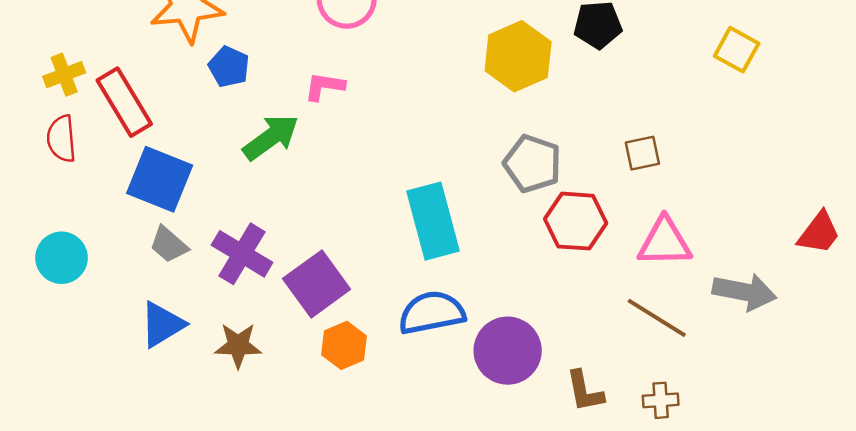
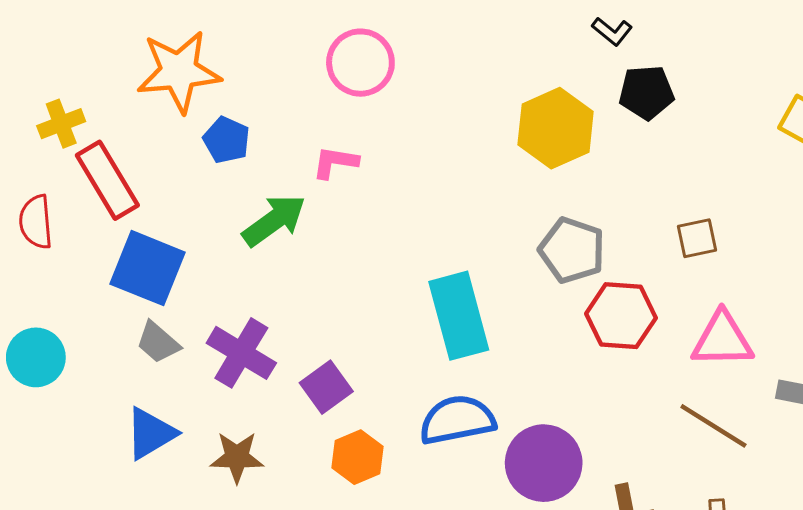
yellow cross: (64, 75) -> (61, 124), moved
purple square: (317, 284) -> (326, 387), size x0.7

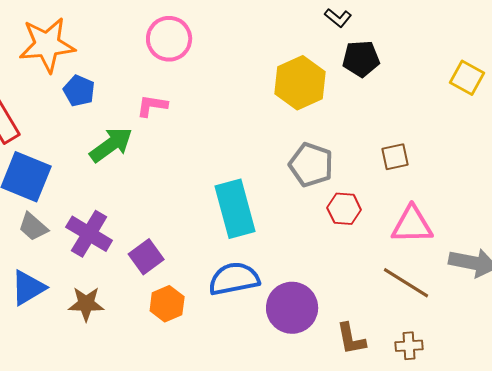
red hexagon: (621, 316) -> (344, 209), size x0.7

